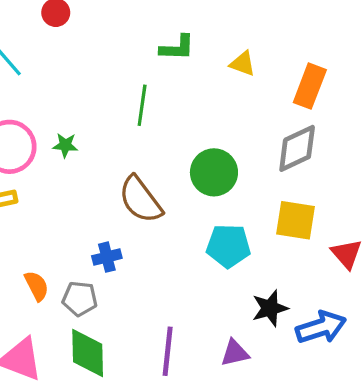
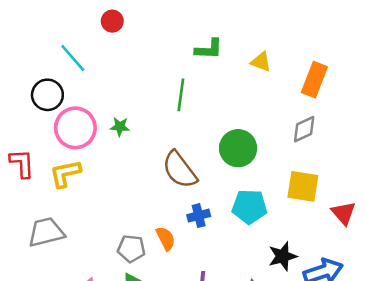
gray diamond: (297, 148) -> (304, 129), size x0.7
blue cross: (107, 257) -> (199, 216), moved
orange semicircle: (37, 286) -> (166, 238), moved

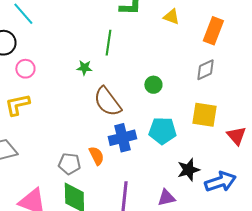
green star: (120, 127) -> (84, 68), moved
pink circle: (75, 128) -> (25, 69), size x0.6
green circle: (238, 148) -> (153, 85), size x0.6
blue cross: (199, 216) -> (122, 138), size x1.5

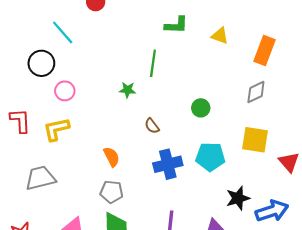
brown semicircle: (107, 102) -> (152, 126), size x0.5
orange semicircle: (96, 156) -> (112, 157), moved

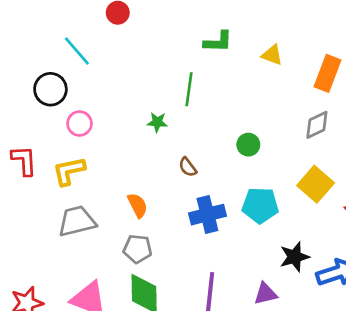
yellow square: (255, 140) -> (316, 184), turned 32
gray trapezoid: (40, 178) -> (77, 221), moved

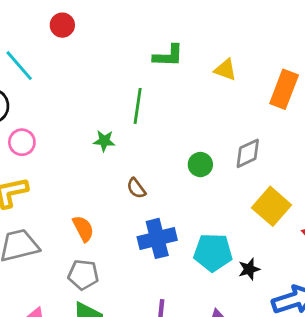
gray diamond: (317, 125) -> (248, 153), moved
cyan pentagon: (260, 205) -> (213, 252), moved
black star: (295, 257) -> (249, 269), moved, size x0.7

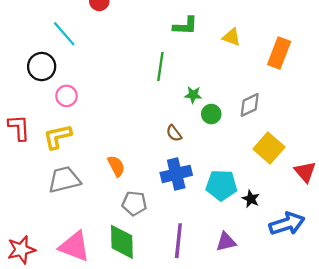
green star: (104, 141) -> (193, 95), moved
brown semicircle: (136, 188) -> (174, 133), moved
black star: (249, 269) -> (251, 199), turned -30
gray pentagon: (83, 275) -> (134, 203), moved

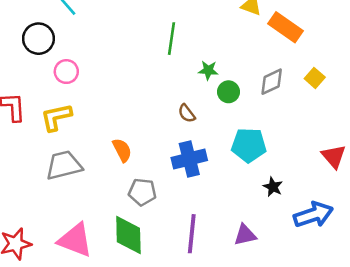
orange rectangle: (279, 53) -> (286, 27), moved, turned -76
yellow square: (269, 148) -> (315, 78), moved, size x0.6
cyan pentagon: (221, 185) -> (249, 145), moved

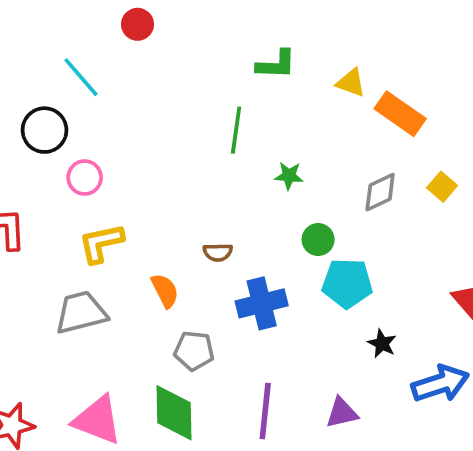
green circle: (229, 92) -> (318, 240), moved
brown semicircle: (187, 113) -> (218, 252), moved, turned -54
yellow L-shape: (56, 117) -> (101, 243), moved

